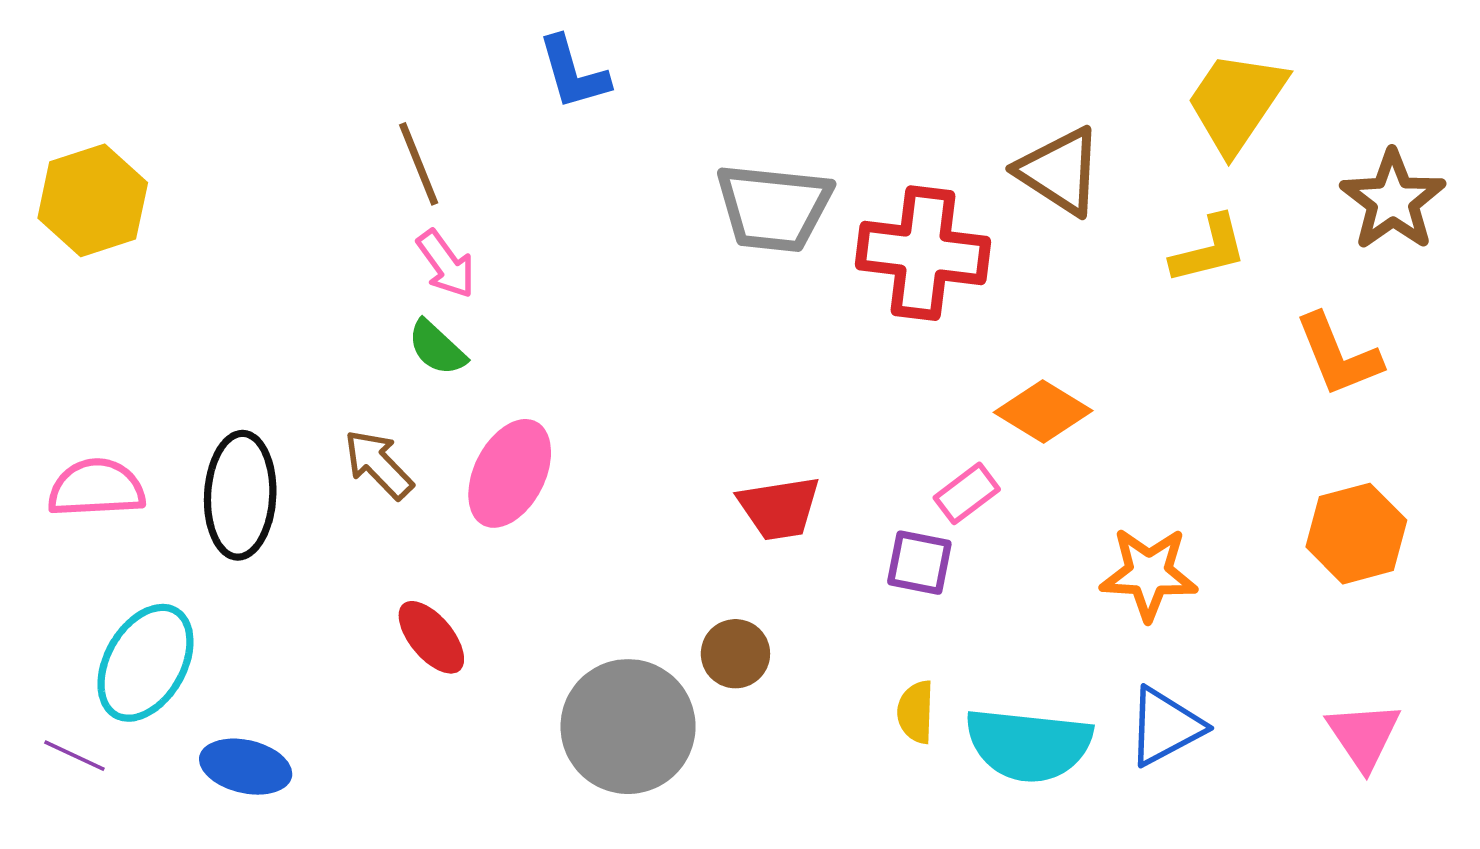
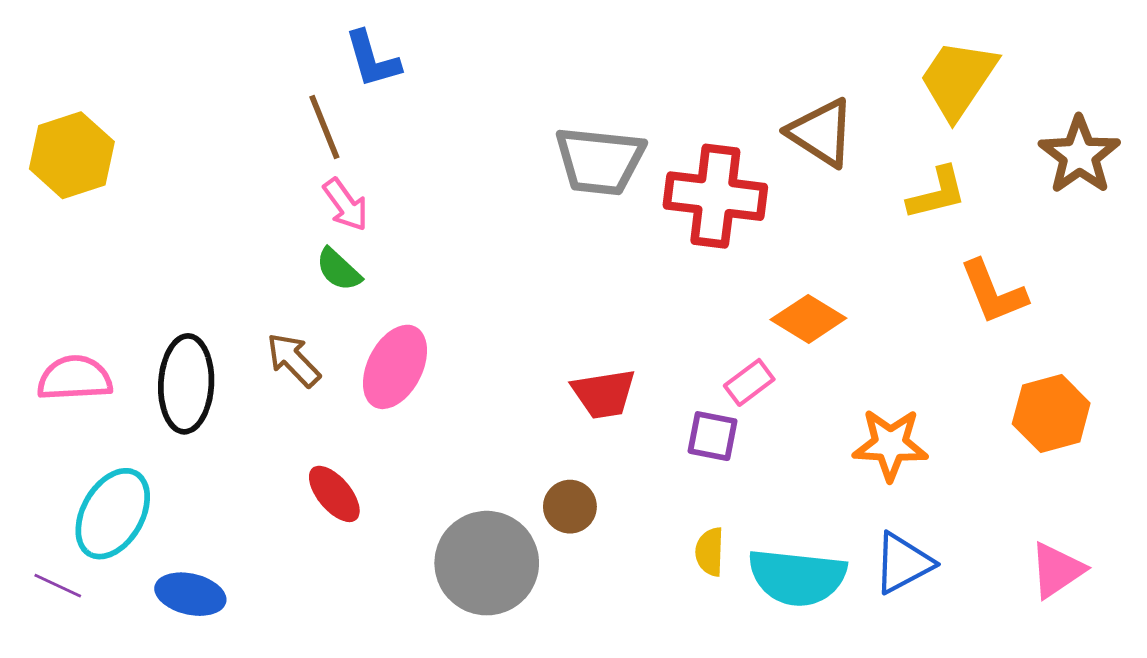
blue L-shape: (573, 73) -> (372, 59), moved
orange L-shape: (1338, 355) -> (993, 292), moved
pink triangle: (1364, 736) -> (1057, 570), turned 30

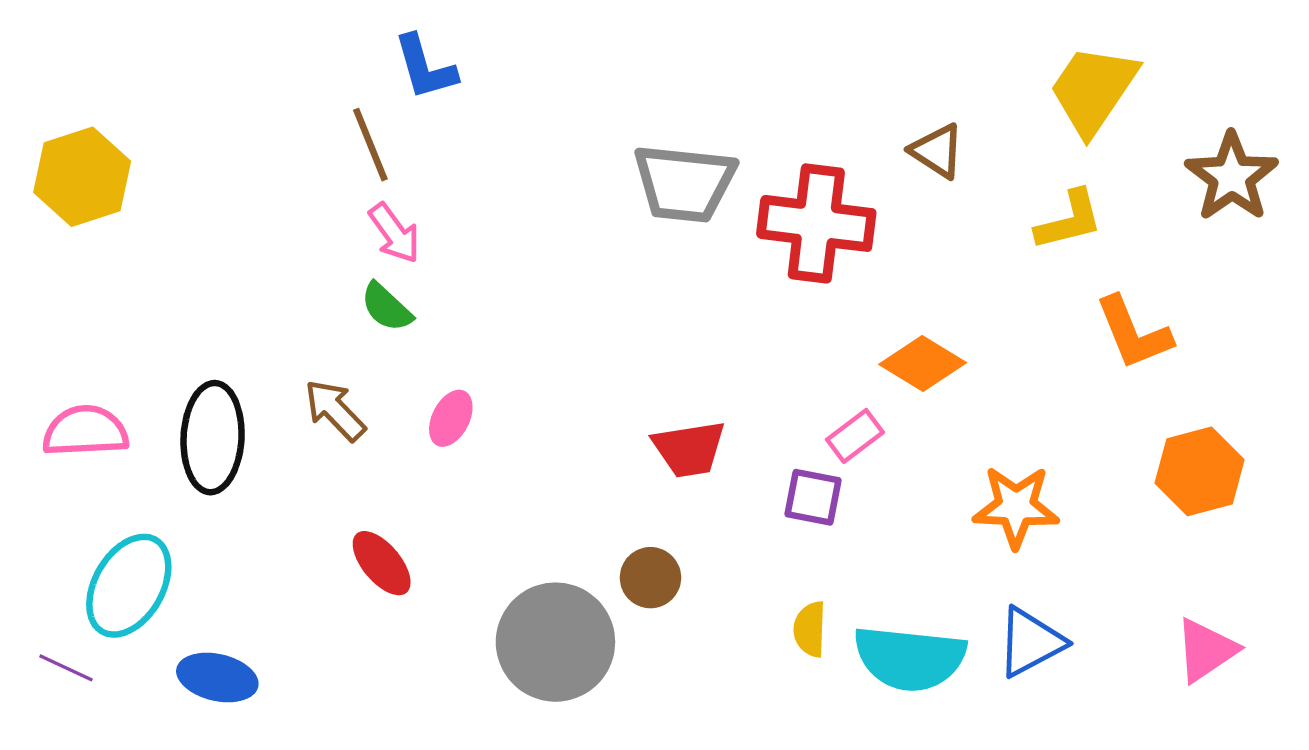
brown triangle: (821, 133) -> (937, 151), size x0.7
pink ellipse: (395, 367) -> (451, 418), size x0.6

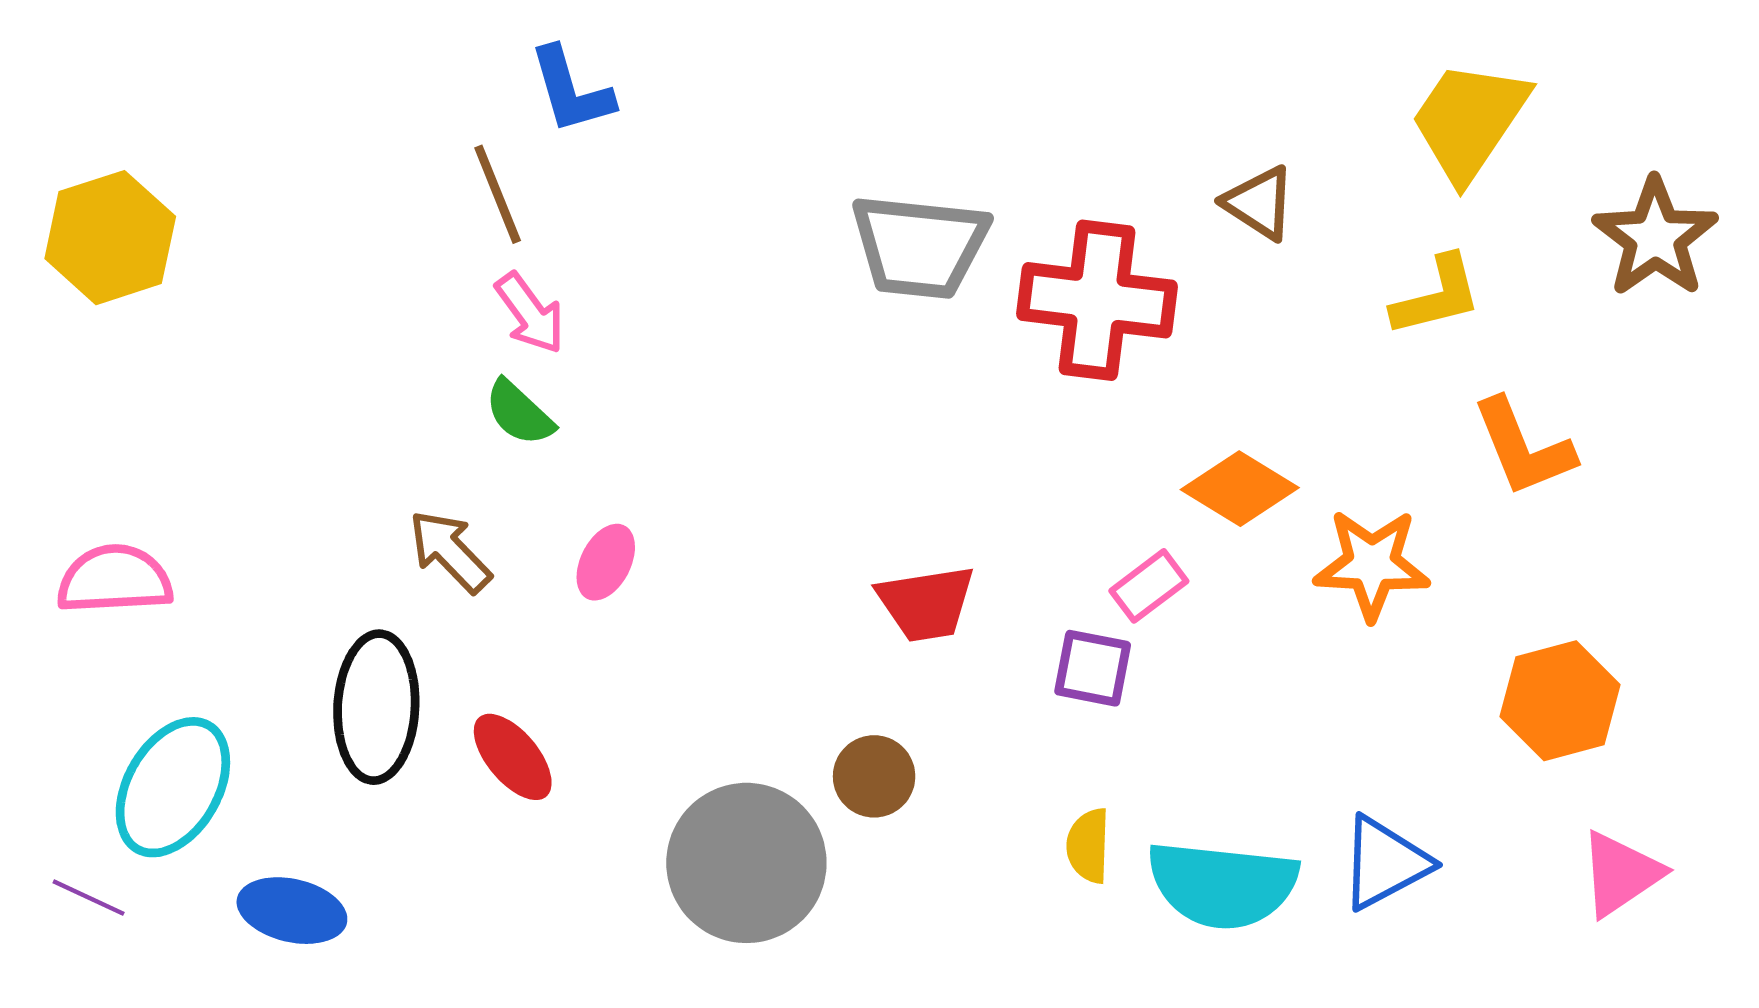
black ellipse: (213, 438) -> (376, 707), moved
orange hexagon: (1200, 471) -> (1560, 701), moved
orange star: (1016, 507) -> (1372, 564), moved

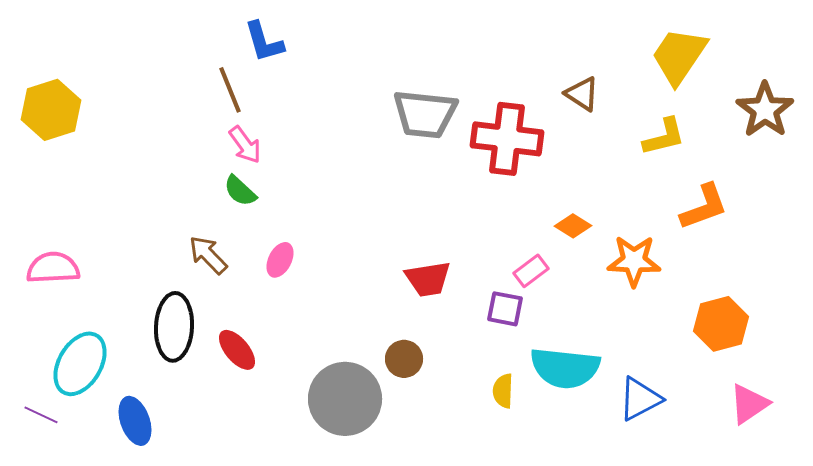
orange L-shape: (1523, 447) -> (704, 207), turned -88
orange diamond: (1240, 489) -> (573, 226), size x0.7
cyan semicircle: (1222, 885) -> (565, 368), moved
blue ellipse: (292, 911) -> (135, 421), turned 57

